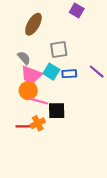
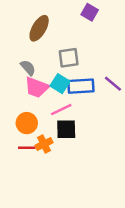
blue rectangle: (69, 74) -> (81, 86), size x1.5
orange circle: (28, 91) -> (27, 123), moved
pink line: (39, 101) -> (61, 110), moved, turned -42

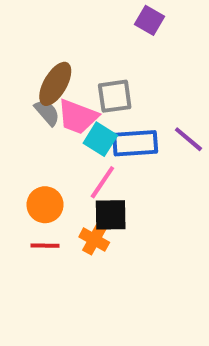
brown ellipse: (39, 28) -> (55, 84), moved
pink trapezoid: (37, 87) -> (78, 117), moved
pink line: (61, 110) -> (102, 182), turned -30
orange cross: (44, 144) -> (94, 240), moved, turned -35

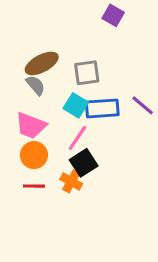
brown ellipse: (55, 84) -> (42, 63), turned 32
pink trapezoid: (78, 117) -> (31, 126), moved
black square: (111, 215) -> (84, 163), turned -32

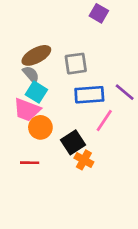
cyan square: (76, 105) -> (36, 92), moved
pink line: (77, 138) -> (104, 121), moved
orange circle: (34, 155) -> (40, 127), moved
orange cross: (71, 181) -> (84, 160), moved

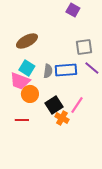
gray square: (76, 64) -> (84, 47), moved
gray semicircle: (31, 74) -> (48, 71), moved, turned 48
pink line: (104, 121) -> (77, 105), moved

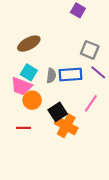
gray square: (84, 47) -> (90, 50), turned 30
pink line: (77, 105) -> (91, 103), moved
orange cross: (62, 118) -> (66, 126), size x1.5

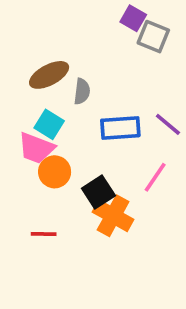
gray square: (90, 50) -> (153, 37), moved
gray semicircle: (51, 76) -> (82, 91), moved
red line: (23, 128) -> (44, 234), moved

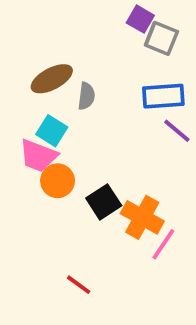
blue rectangle: (120, 128) -> (163, 96), moved
pink line: (155, 177) -> (163, 244), moved
orange cross: (113, 216) -> (142, 217), moved
red line: (44, 234) -> (79, 285), moved, turned 35

